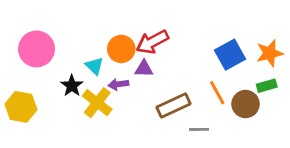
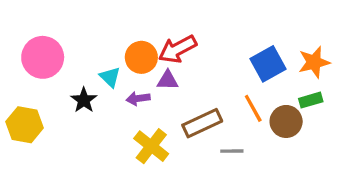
yellow cross: (97, 103) -> (151, 146), moved

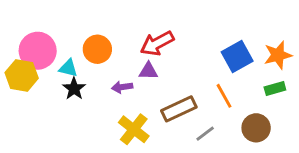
orange circle: (141, 57) -> (97, 49), moved
cyan triangle: (110, 77) -> (68, 68), moved, turned -30
brown circle: (286, 121) -> (256, 128), moved
yellow hexagon: (25, 125) -> (22, 75), moved
gray line: (232, 151) -> (205, 134), turned -36

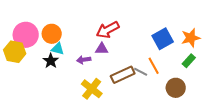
orange circle: (97, 49) -> (52, 34), moved
cyan triangle: (68, 68) -> (58, 49), moved
green rectangle: (275, 89) -> (189, 61), turned -32
gray line: (205, 134) -> (141, 72), moved, turned 64

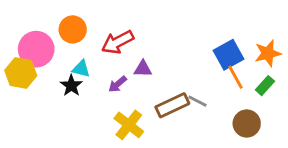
red arrow: (108, 30) -> (118, 42), moved
orange circle: (52, 34) -> (73, 29), moved
purple arrow: (84, 60) -> (118, 84), turned -32
orange line: (154, 66) -> (235, 77), moved

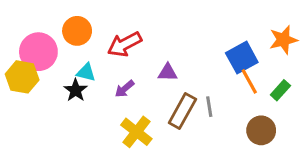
orange star: (268, 53) -> (283, 40), moved
purple triangle: (143, 69) -> (168, 72), moved
gray line: (198, 101) -> (209, 107), turned 54
brown rectangle: (172, 105) -> (182, 111), turned -36

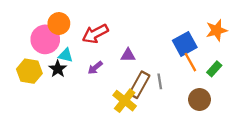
pink circle: (38, 52) -> (45, 39), moved
yellow hexagon: (22, 77) -> (29, 71), moved
yellow cross: (136, 132) -> (125, 101), moved

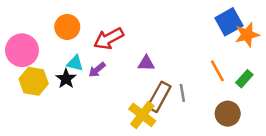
pink circle: (45, 39) -> (22, 50), moved
blue square: (185, 44) -> (229, 22), moved
purple arrow: (95, 68) -> (97, 70), moved

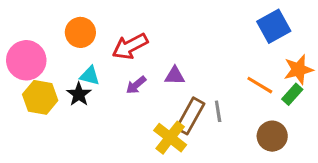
orange star: (247, 35) -> (298, 70), moved
purple arrow: (97, 70) -> (136, 85), moved
orange line: (217, 71) -> (260, 85), turned -30

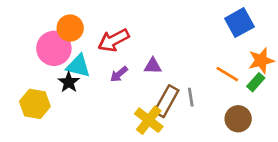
pink circle: (26, 60) -> (54, 48), moved
cyan triangle: (90, 76) -> (78, 66), size x1.4
yellow hexagon: (40, 97) -> (35, 104), moved

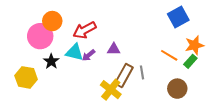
cyan triangle: (78, 66) -> (74, 52), moved

